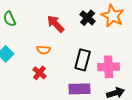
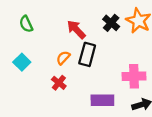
orange semicircle: (44, 50) -> (63, 58), turned 128
black rectangle: (83, 60) -> (87, 54), moved

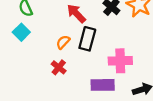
cyan square: (22, 62) -> (21, 32), moved
pink cross: (134, 76) -> (120, 61), moved

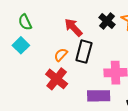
red cross: (59, 67) -> (57, 79), size x1.5

